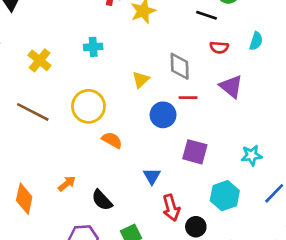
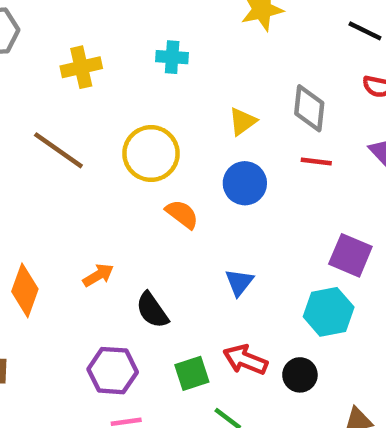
yellow cross: (40, 60) -> (81, 67), turned 30
blue circle: (163, 115) -> (245, 183), moved
purple square: (195, 152) -> (350, 255), moved
cyan hexagon: (225, 196) -> (329, 312), moved
red arrow: (171, 208) -> (245, 360), moved, turned 120

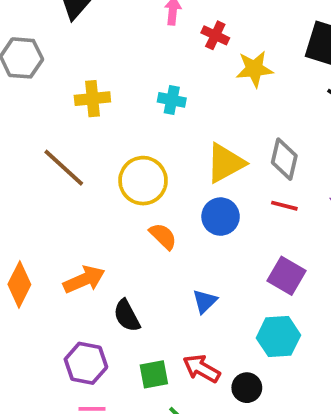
yellow triangle: (243, 121) -> (225, 163), size x1.6
purple square: (350, 255) -> (286, 276), moved
orange arrow: (98, 275) -> (84, 280), size x1.5

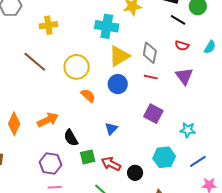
cyan cross: (172, 100) -> (107, 26), moved, size x1.6
cyan hexagon: (278, 337) -> (164, 157), moved
green square: (154, 374) -> (88, 157), moved

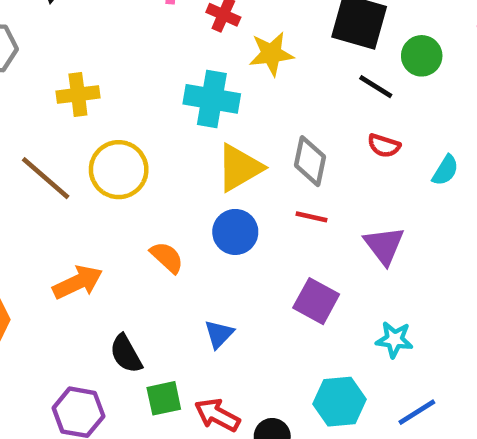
cyan semicircle: (210, 47) -> (445, 170), moved
yellow circle: (77, 67) -> (119, 170), moved
purple triangle: (184, 76) -> (384, 245), moved
orange arrow: (48, 120) -> (78, 282), moved

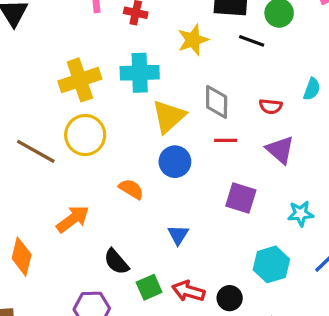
yellow star: (271, 54) -> (193, 40), moved
yellow cross: (78, 95) -> (80, 80), moved, size x1.4
red semicircle: (384, 146) -> (271, 106), moved

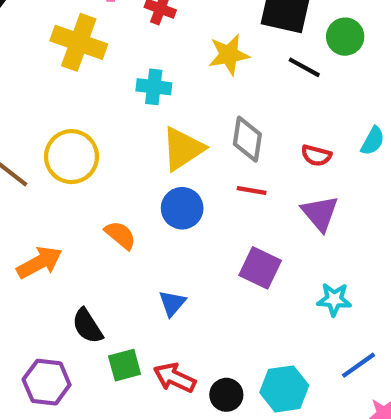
cyan cross: (140, 73) -> (154, 87), size x0.7
yellow cross: (80, 80) -> (79, 42), moved, turned 30
cyan hexagon: (271, 264) -> (284, 389), moved

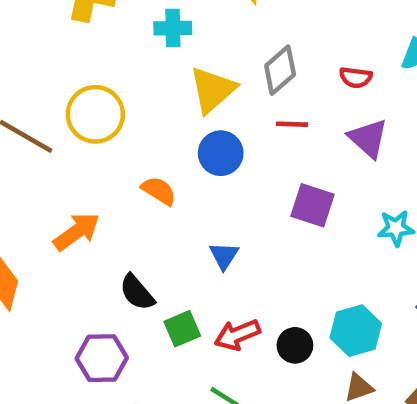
gray diamond: (247, 139) -> (280, 70), turned 48
red arrow: (175, 378) -> (237, 335), turned -39

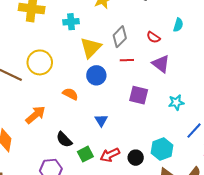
red semicircle: (356, 77) -> (153, 37), turned 32

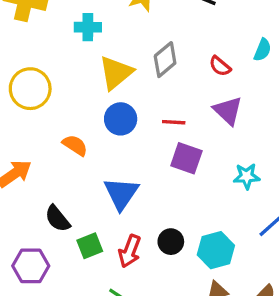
red line: (127, 60) -> (174, 122), moved
blue triangle: (101, 120) -> (121, 193), size x1.6
red arrow: (110, 155) -> (130, 251), turned -48
black circle: (136, 158) -> (171, 242), moved

